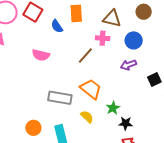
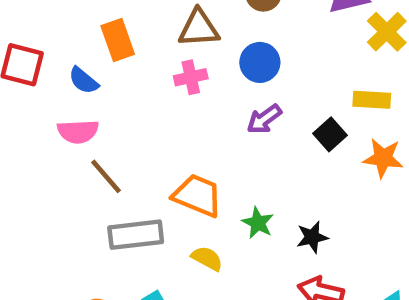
pink semicircle: (41, 55) -> (78, 132), moved
brown line: (85, 56) -> (106, 176), moved, turned -66
black star: (126, 123) -> (312, 237), moved

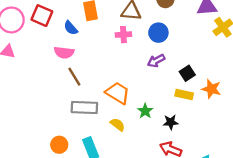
yellow rectangle: (372, 100) -> (184, 95), moved

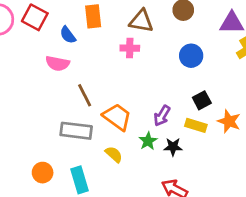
blue circle: (158, 33) -> (191, 56), moved
purple arrow: (156, 61) -> (162, 116), moved, turned -36
brown line: (74, 77) -> (85, 95), moved
black star: (171, 122) -> (173, 147), moved

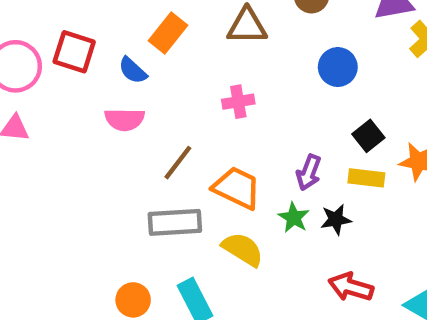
orange rectangle: (93, 16) -> (168, 33), turned 55
pink cross: (130, 48) -> (238, 102), moved
brown line: (85, 95) -> (178, 163), turned 75
yellow semicircle: (114, 154) -> (243, 249), size x1.4

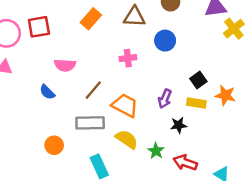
red square: (74, 52) -> (39, 27), turned -30
blue circle: (338, 67) -> (165, 41), moved
blue semicircle: (133, 70) -> (47, 92), moved
green star: (294, 218) -> (156, 151), moved
orange circle: (133, 300) -> (54, 145), moved

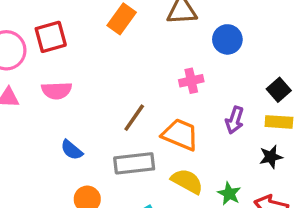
pink cross: (128, 58) -> (191, 81), moved
pink semicircle: (65, 65) -> (57, 91), moved
blue semicircle: (47, 92) -> (72, 150), moved
black star: (179, 125) -> (271, 157), moved

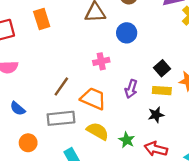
orange rectangle: (122, 19) -> (42, 19), moved, turned -54

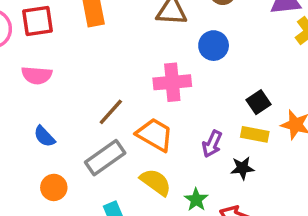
pink cross: (101, 61) -> (172, 82), size x1.5
purple arrow: (131, 89) -> (212, 144), moved
gray rectangle: (61, 118) -> (105, 158), turned -36

